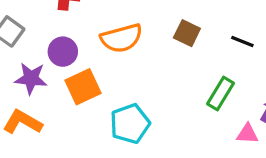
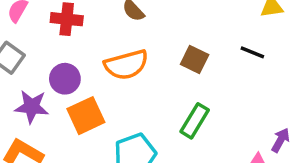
black line: (242, 42) -> (252, 52), moved
green rectangle: (220, 94) -> (195, 121), moved

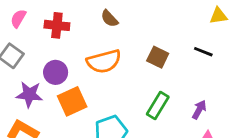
purple arrow: (280, 140) -> (199, 110), moved

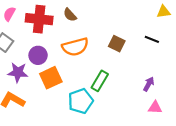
brown semicircle: (109, 19) -> (70, 15), moved
red cross: (57, 25) -> (39, 19), size x1.4
green rectangle: (158, 106) -> (100, 81), moved

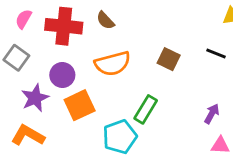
purple star: (18, 72) -> (35, 98), turned -30

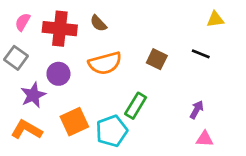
orange square: (80, 105) -> (74, 122), moved

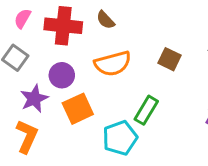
orange square: (74, 122) -> (78, 109), moved
orange L-shape: (27, 130) -> (27, 136), turned 84

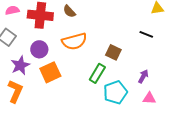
pink semicircle: (22, 18) -> (12, 10), turned 48
brown square: (170, 59) -> (113, 52), moved
cyan pentagon: (120, 138) -> (115, 92), moved

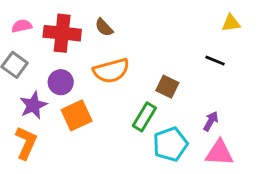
pink triangle: (149, 98) -> (219, 153), size x1.5

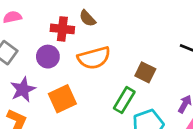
red cross: (62, 33) -> (62, 29), moved, size x0.7
purple circle: (61, 82) -> (48, 57), moved

